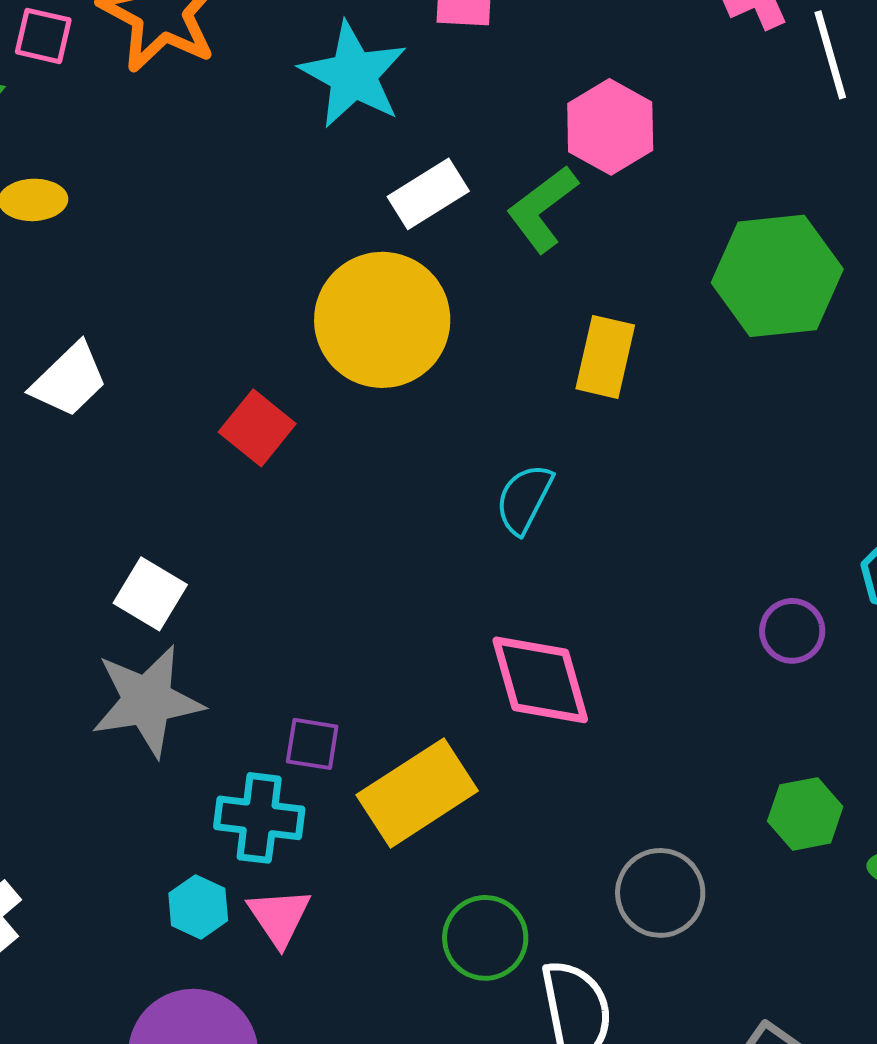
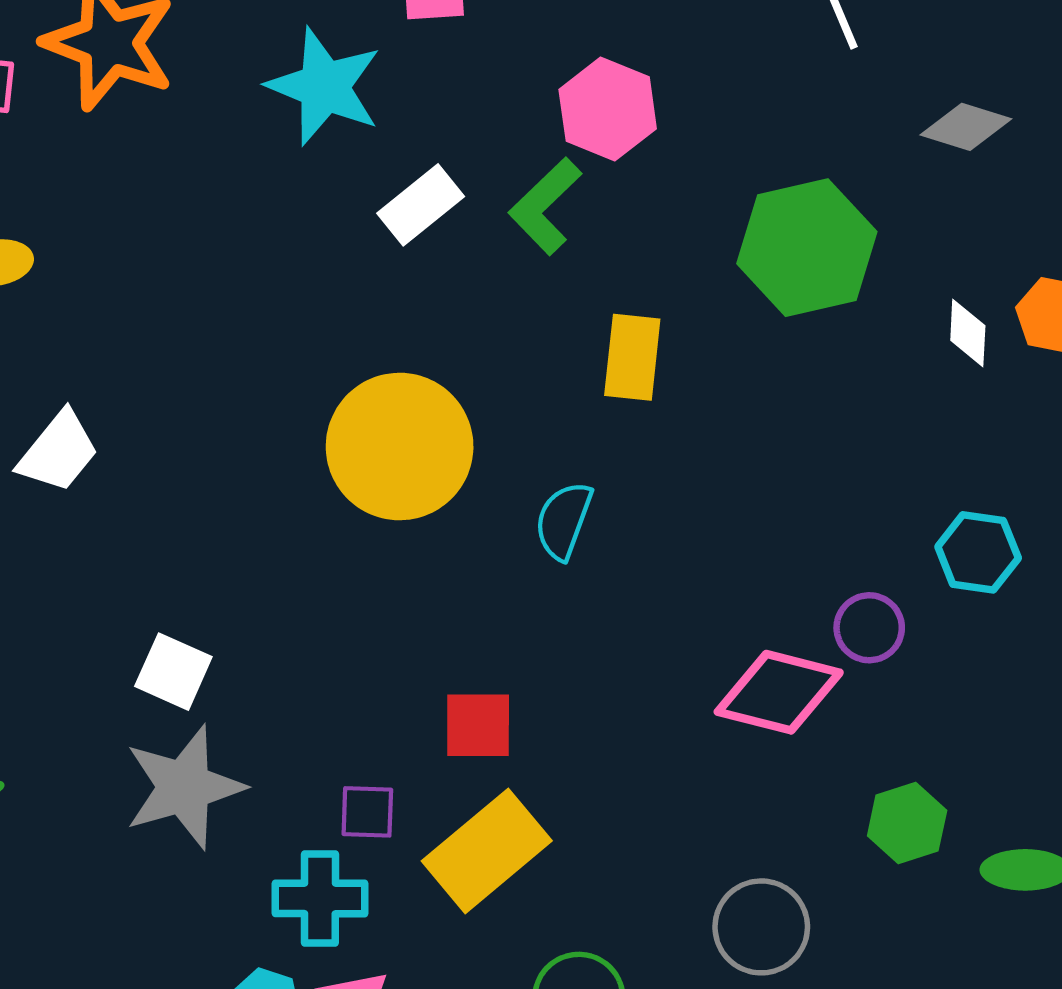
yellow circle: (382, 320) -> (400, 447), moved
red square: (257, 428) -> (478, 725), moved, turned -32
pink diamond: (540, 680) -> (779, 692), moved, turned -53

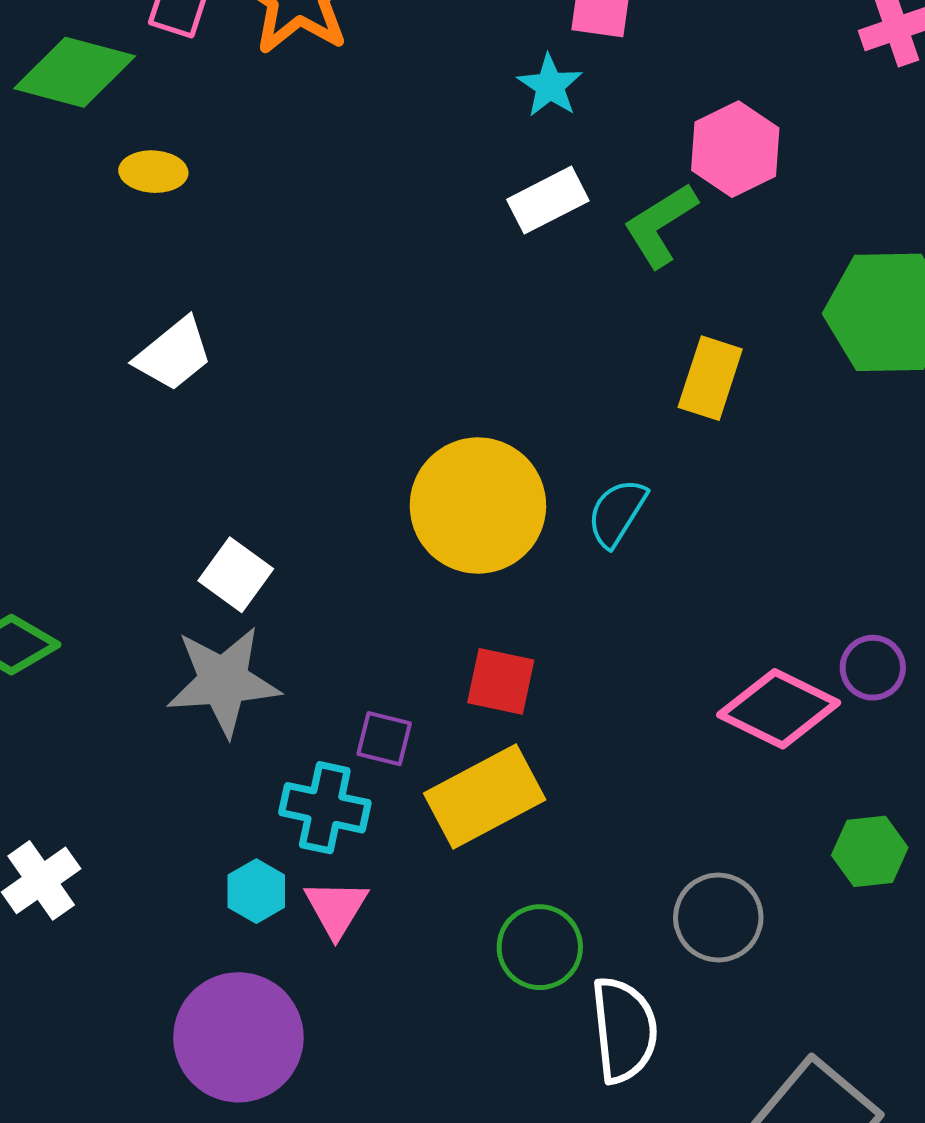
cyan star: (324, 87) -> (550, 86), moved, size x0.6
yellow circle: (400, 447) -> (478, 506), moved

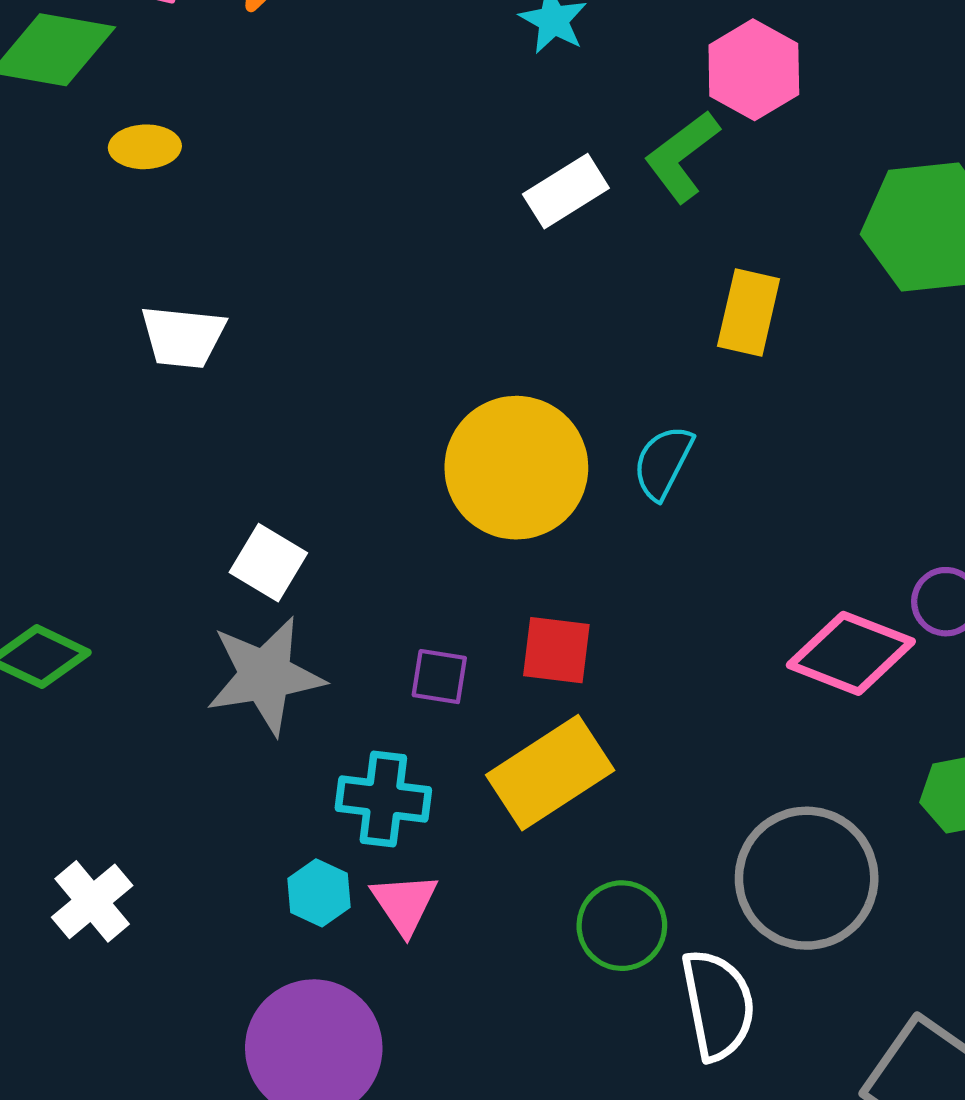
white rectangle: (548, 200) -> (566, 191), moved
white trapezoid: (174, 354) -> (183, 337), turned 50
purple square: (384, 739) -> (439, 677), moved
gray circle: (718, 918) -> (807, 878), size x1.5

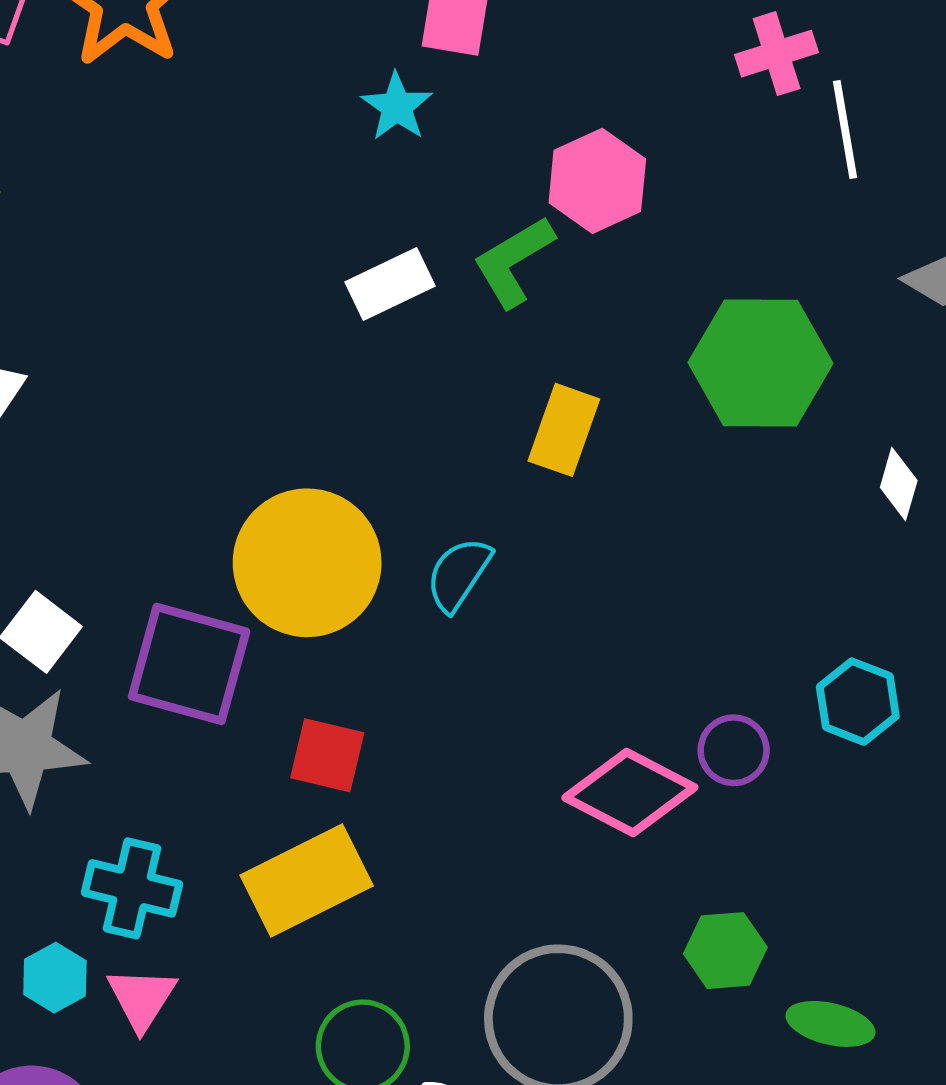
purple square: (439, 677) -> (189, 664), moved, size x2.0

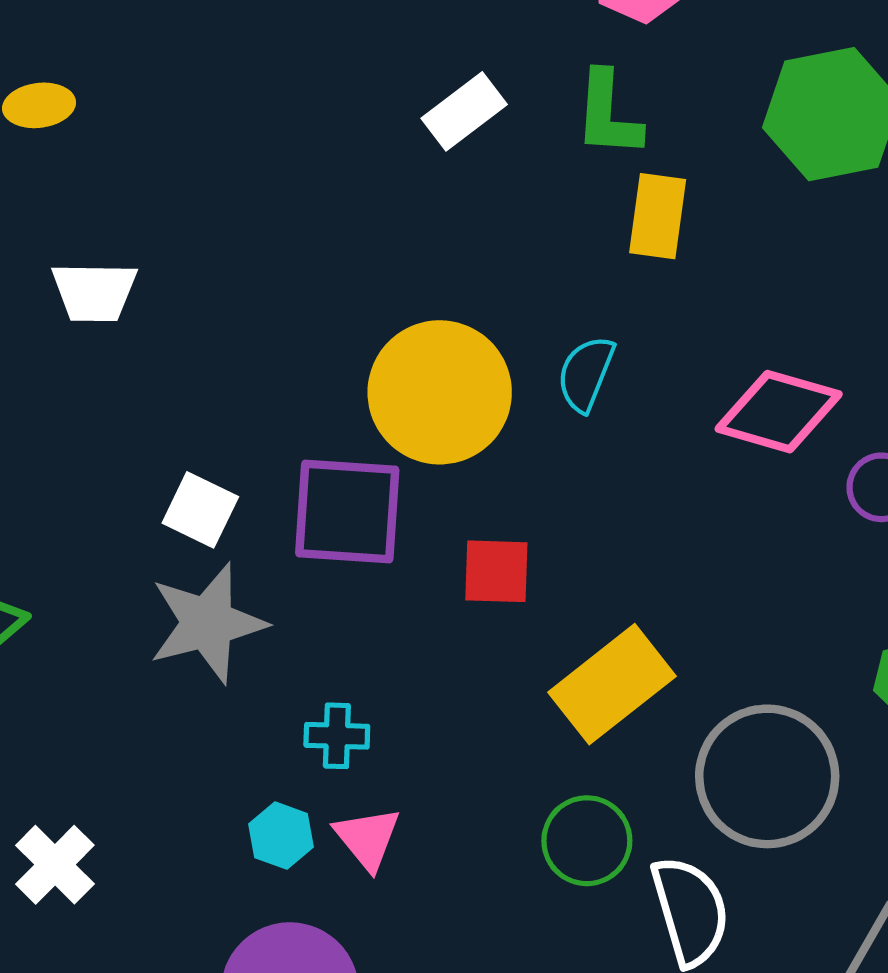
green L-shape: (513, 262) -> (608, 114), moved, turned -44
pink diamond: (630, 793) -> (779, 412), moved
yellow rectangle: (307, 881) -> (612, 684), moved
cyan cross: (132, 888) -> (337, 736), size x0.7

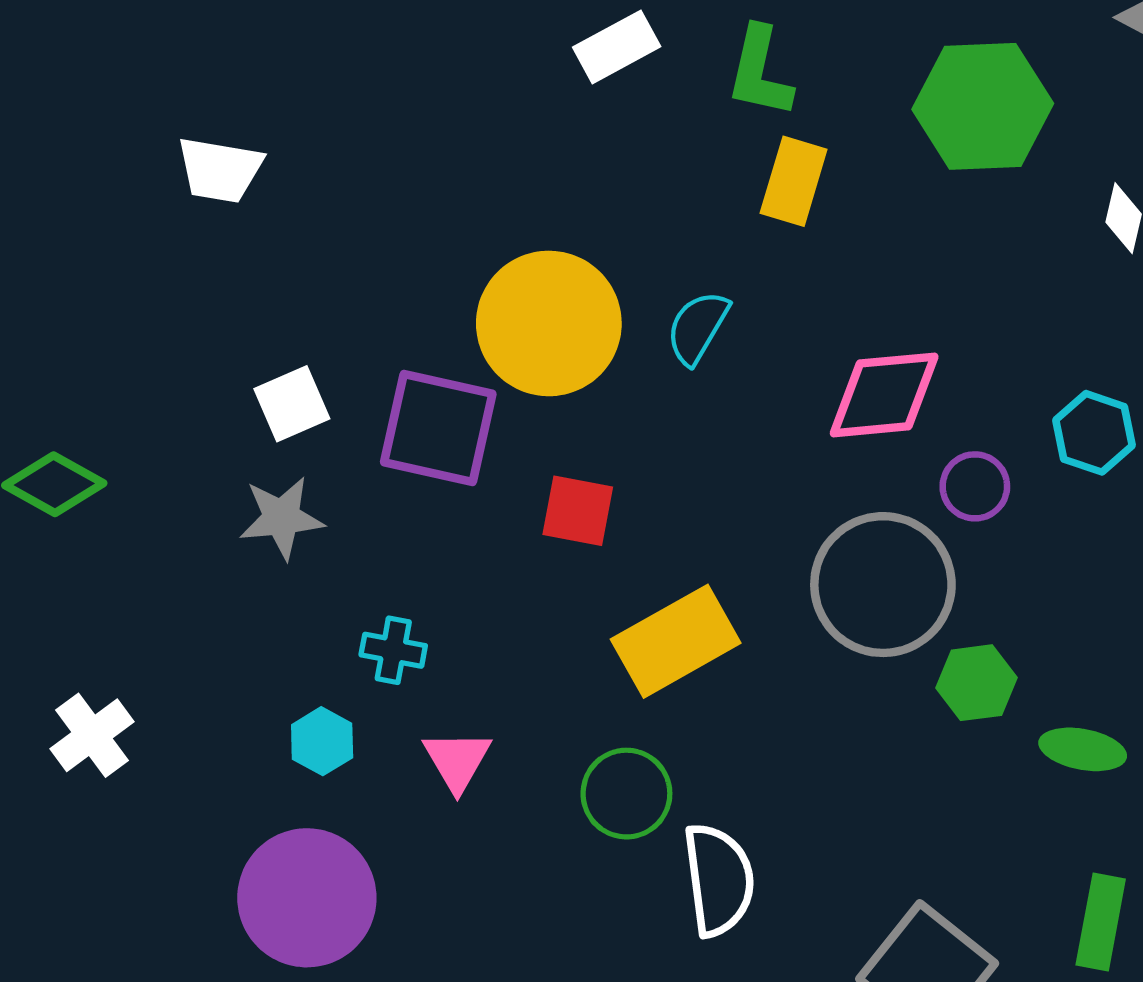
pink diamond: (779, 412) -> (884, 395), turned -30
white square: (200, 510) -> (292, 404), turned 32
gray star: (207, 623) -> (281, 518), size x0.7
gray circle: (767, 776) -> (883, 585), moved
pink triangle: (367, 838) -> (457, 760), moved

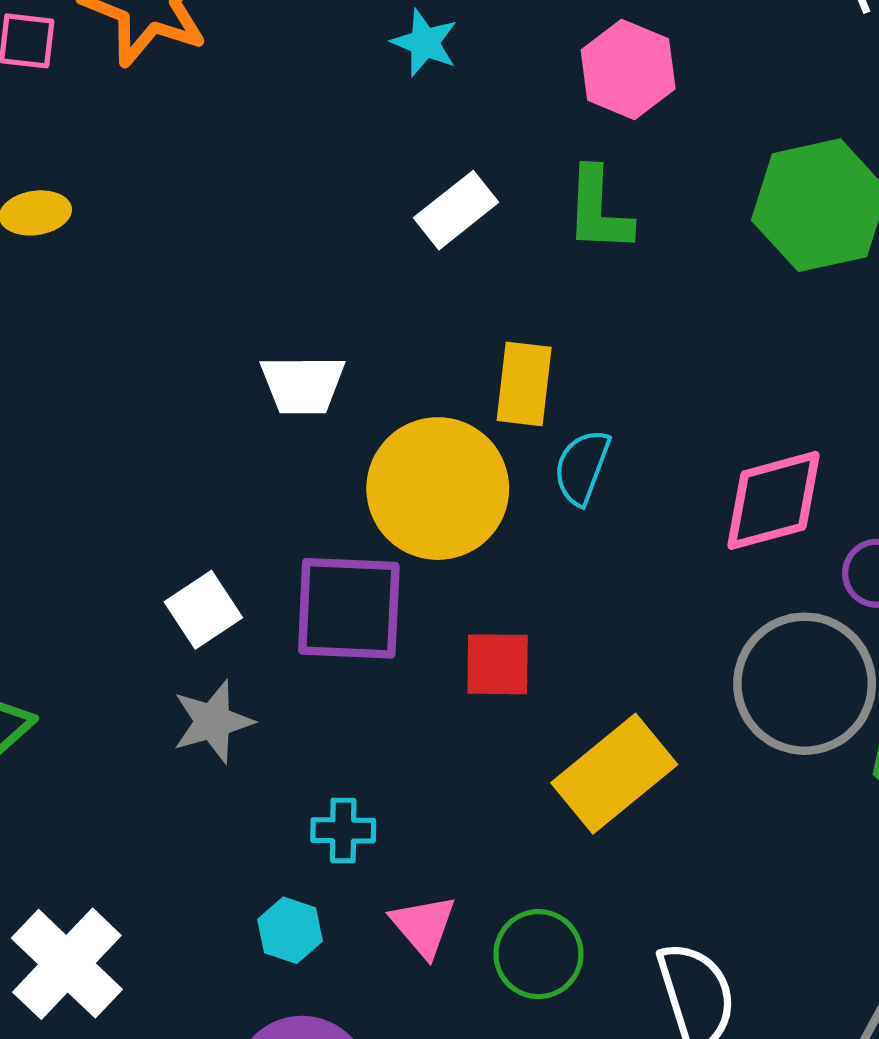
white trapezoid: (220, 170) -> (303, 384), moved
yellow rectangle: (794, 181) -> (524, 384), moved
white cross: (92, 735) -> (67, 964), size x1.4
green circle: (626, 794) -> (538, 954), moved

